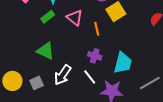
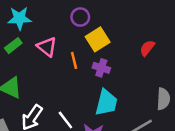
purple cross: (95, 56) -> (101, 68), moved

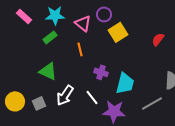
pink triangle: (47, 47) -> (83, 23), moved
orange line: (74, 60) -> (80, 49), moved
purple cross: (101, 68) -> (101, 72), moved

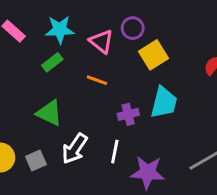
orange line: (80, 49) -> (97, 80), turned -56
purple cross: (101, 72) -> (128, 114), turned -32
cyan trapezoid: (125, 83) -> (164, 102), moved
white line: (92, 97) -> (115, 152), turned 49

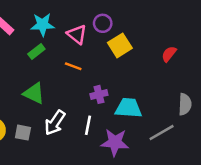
cyan trapezoid: (164, 102) -> (128, 108), moved, turned -100
gray square: (36, 160) -> (23, 133), turned 35

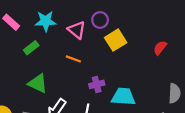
green rectangle: (36, 52) -> (31, 48), moved

